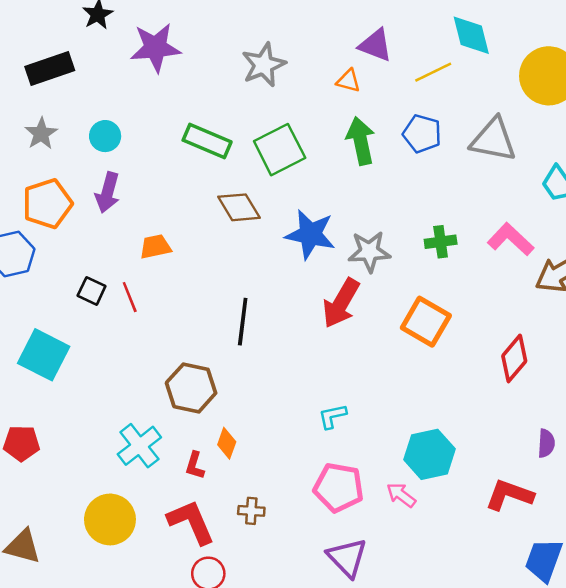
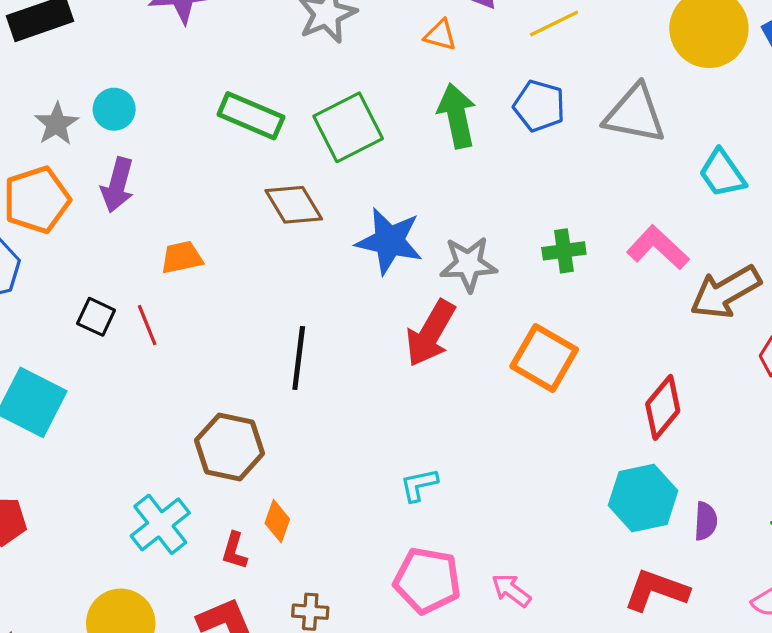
gray star: (41, 134) -> (56, 124), moved
cyan hexagon: (429, 454) -> (643, 498), moved

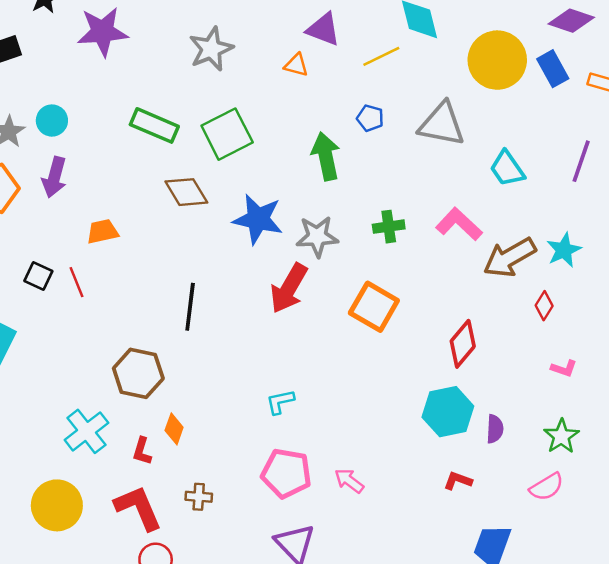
blue pentagon: (539, 106) -> (370, 118), size x0.7
green arrow: (457, 116) -> (326, 156), moved
red L-shape: (656, 590) -> (458, 481), size x0.6

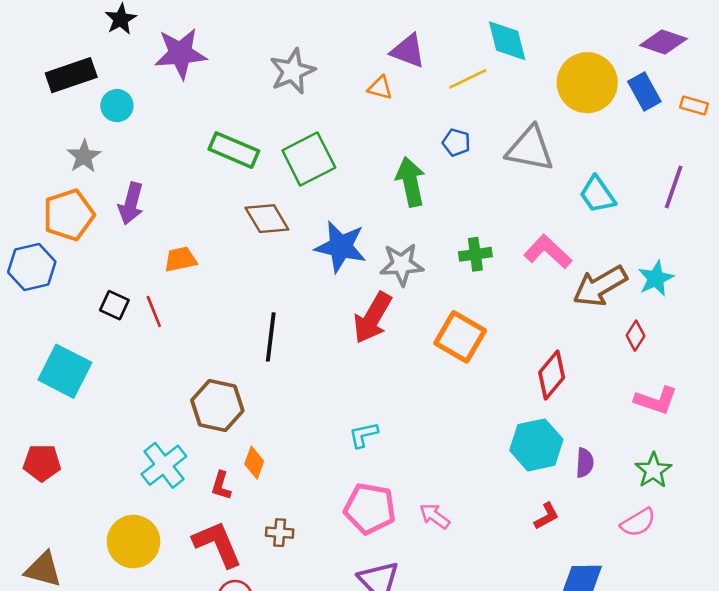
cyan circle: (52, 121) -> (117, 106), moved
pink L-shape: (564, 368) -> (656, 400), size x1.6
red L-shape: (458, 481) -> (547, 516), turned 132

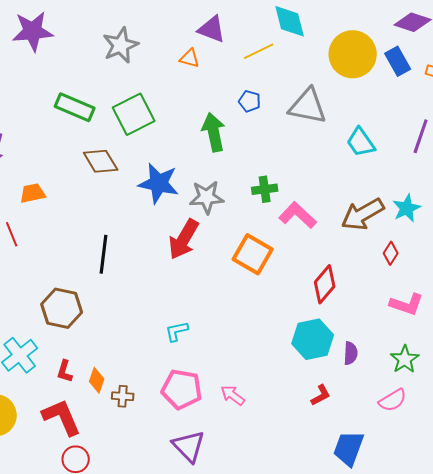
pink L-shape: (548, 252) -> (298, 215), moved
orange diamond: (254, 463) -> (97, 380), moved
brown cross: (280, 533) -> (123, 396), moved

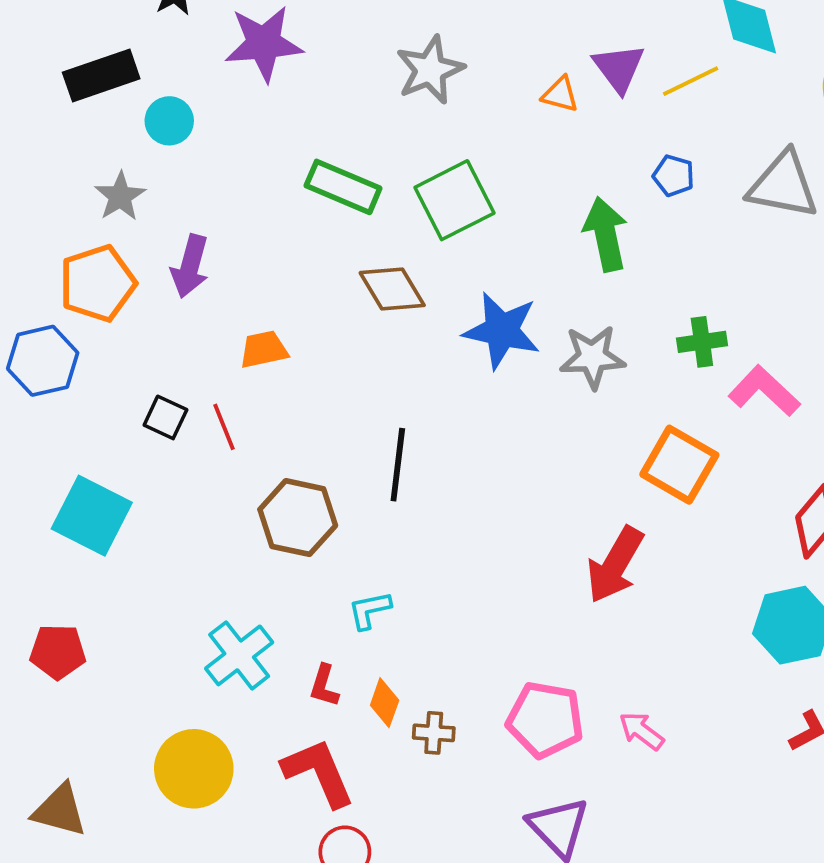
purple triangle: (212, 29) -> (619, 68), moved, turned 32
red arrow: (184, 239) -> (615, 565), moved
brown hexagon: (62, 308) -> (298, 518), moved
cyan L-shape: (177, 331) -> (369, 610), moved

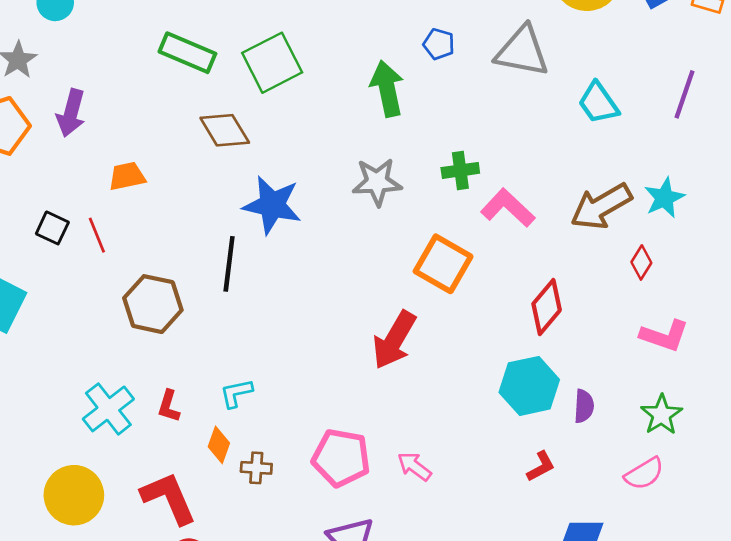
blue star: (502, 331) -> (272, 205), moved
cyan L-shape: (369, 610) -> (236, 393), moved
red L-shape: (324, 686) -> (169, 406), moved

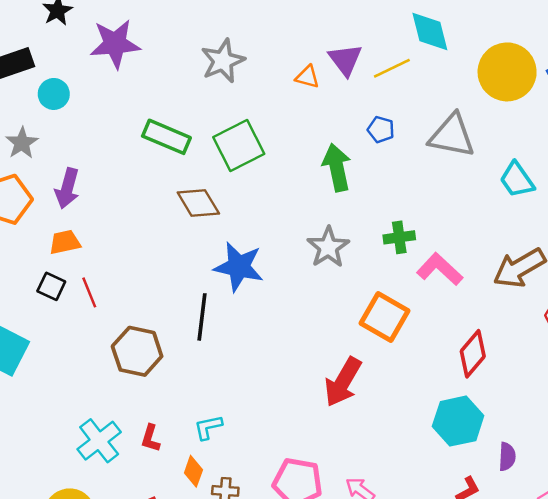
orange trapezoid: (127, 176) -> (65, 242), moved
gray star: (377, 182) -> (328, 247), turned -30
purple semicircle: (584, 406) -> (507, 457), moved

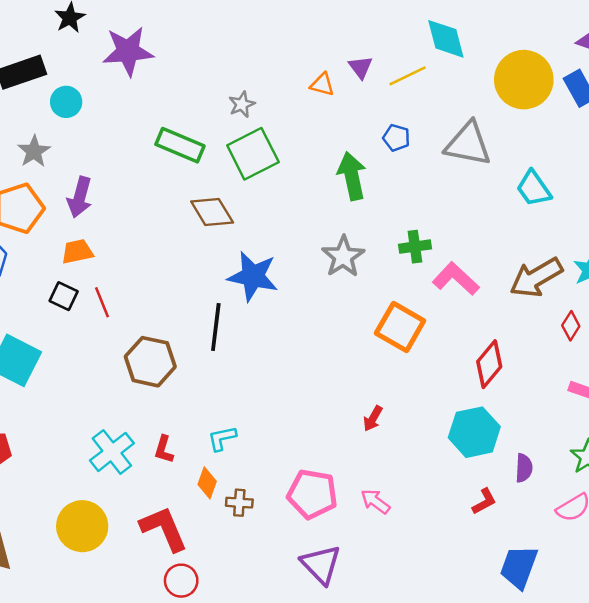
purple triangle: (345, 60) -> (361, 67), size x0.7
gray star: (223, 61) -> (242, 104), moved, size x0.6
red arrow: (343, 382) -> (373, 419), moved, size x0.5

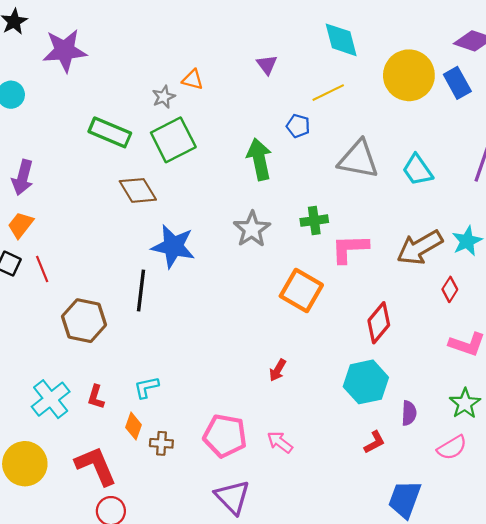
yellow line: (408, 76) -> (328, 93), moved
orange triangle: (322, 85) -> (193, 80), moved
gray triangle: (468, 144) -> (358, 159), moved
orange trapezoid: (77, 252) -> (21, 225), turned -40
pink L-shape: (456, 279) -> (350, 249), turned -45

